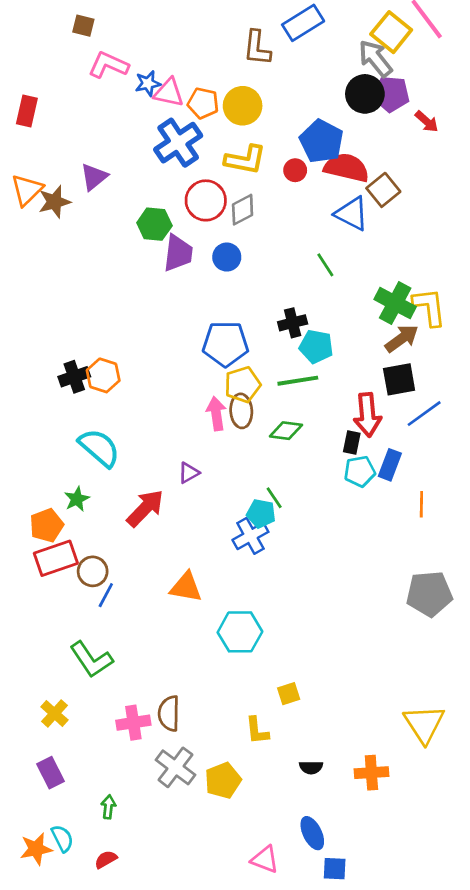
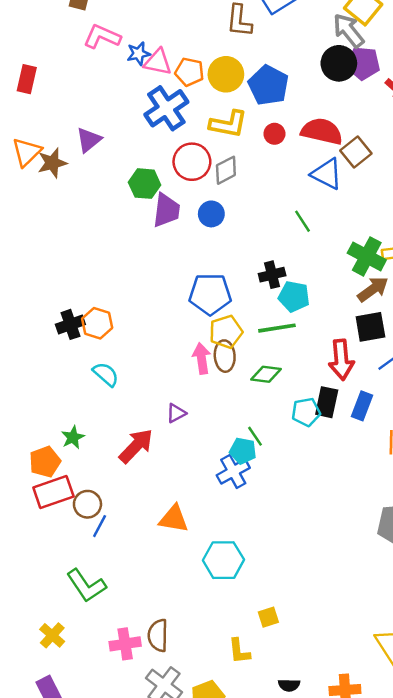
blue pentagon: (321, 141) -> (268, 85), moved
black rectangle: (352, 442) -> (327, 402), moved, size x1.4
cyan semicircle: (99, 448) -> (106, 374), moved, size x0.7
cyan pentagon: (360, 471) -> (306, 412), moved

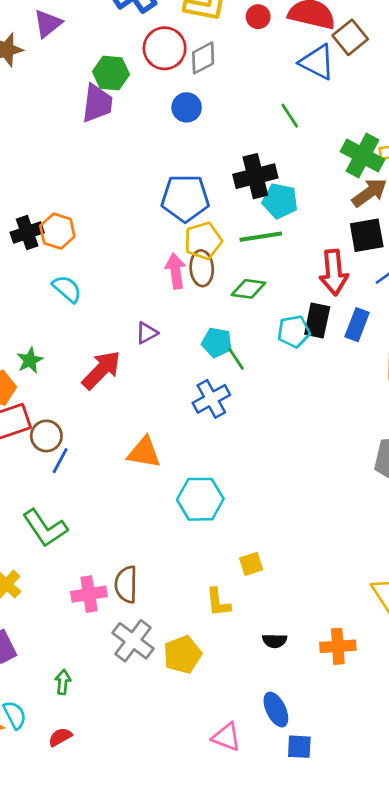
purple trapezoid: (166, 210) -> (97, 103), moved
black cross: (272, 275) -> (255, 176), size x1.4
cyan pentagon: (243, 451) -> (217, 342), moved

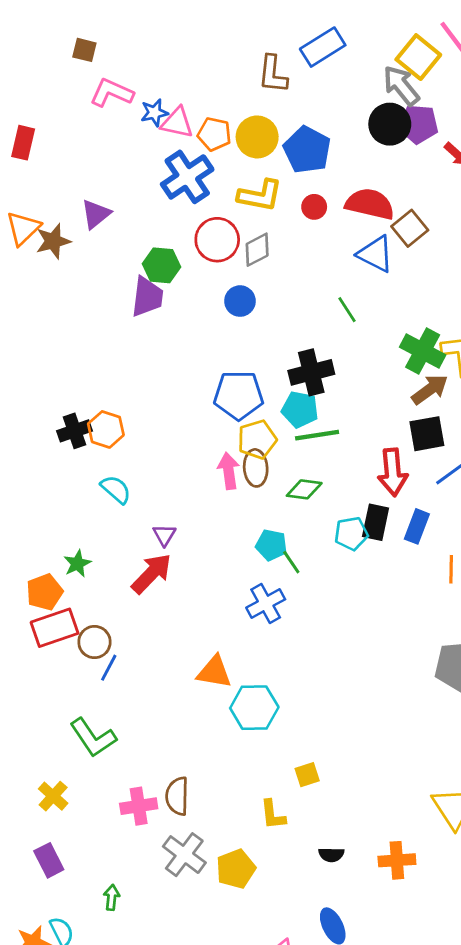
cyan pentagon: (280, 201) -> (300, 409), moved
purple triangle: (147, 333) -> (164, 535), moved, turned -30
orange triangle: (144, 452) -> (214, 672), moved

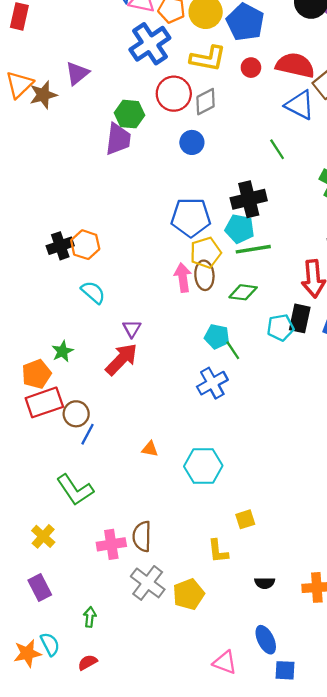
orange triangle: (214, 672) -> (150, 449), moved, size x0.6

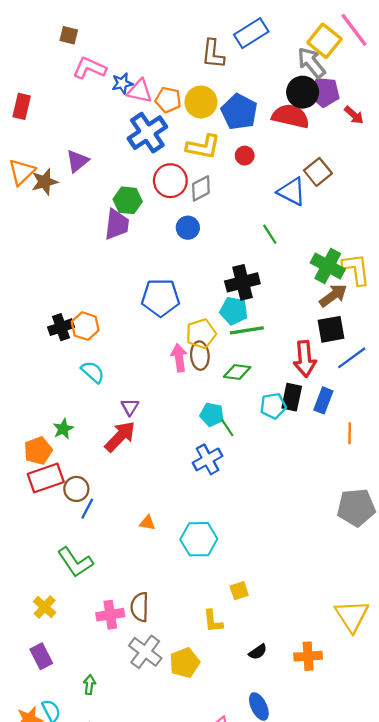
red semicircle: (295, 65) -> (291, 116), moved
blue pentagon: (191, 217) -> (161, 298), moved
black semicircle: (265, 583) -> (258, 652), turned -36

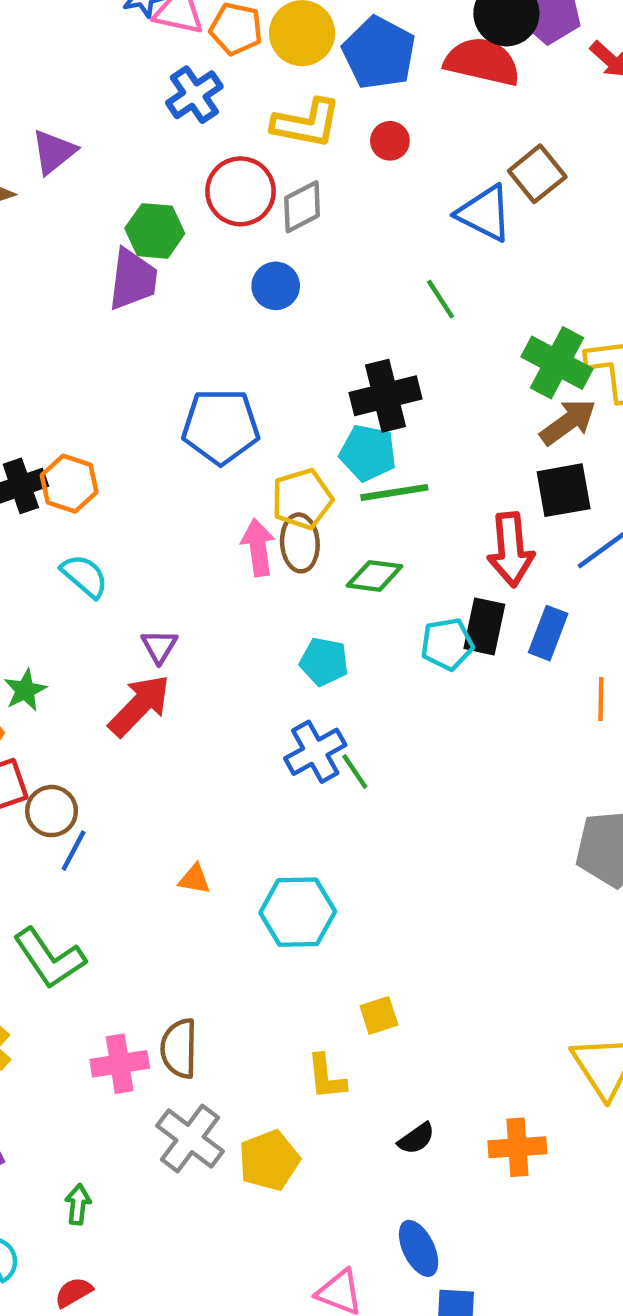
blue cross: (147, 133) -> (194, 95), size x0.7
green line: (227, 428) -> (355, 772), moved

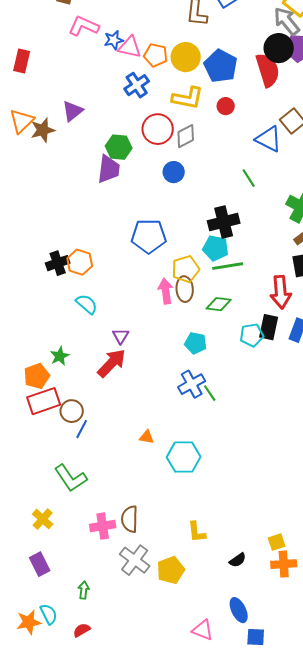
red semicircle: (482, 62) -> (268, 70), turned 60
orange triangle: (194, 879) -> (147, 437), moved
yellow square: (379, 1015) -> (277, 542), moved

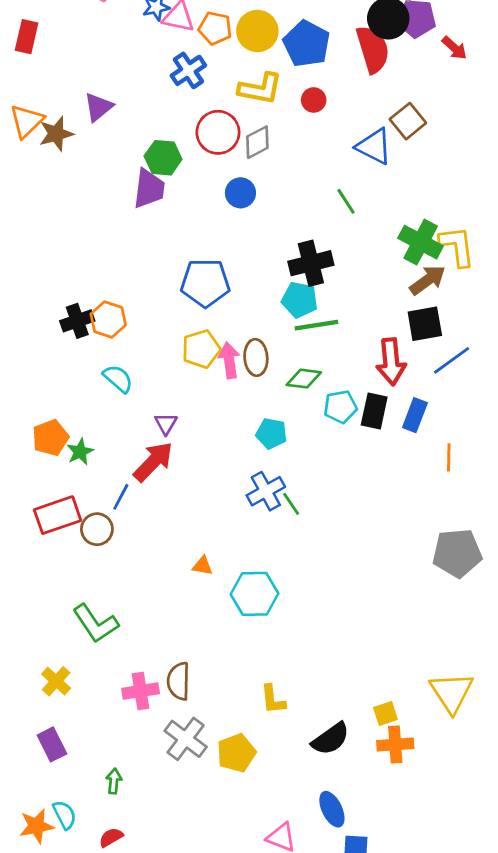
yellow pentagon: (186, 269) -> (201, 349), moved
cyan pentagon: (252, 335) -> (340, 407), moved
orange pentagon: (37, 376) -> (51, 438), moved
blue line: (82, 429) -> (121, 497), moved
black semicircle: (238, 560) -> (331, 739), size x1.6

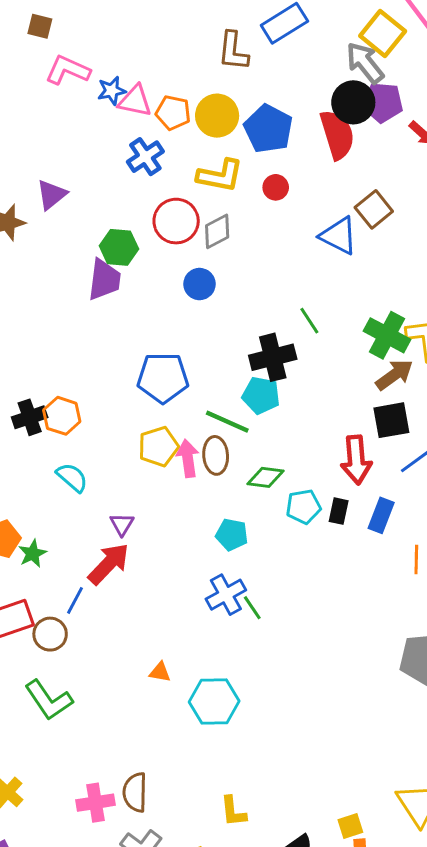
green line: (346, 201) -> (309, 321), moved
green line: (316, 325) -> (227, 422), moved, turned 33
black rectangle: (374, 411) -> (339, 511), size x0.7
green L-shape: (96, 623) -> (49, 700), moved

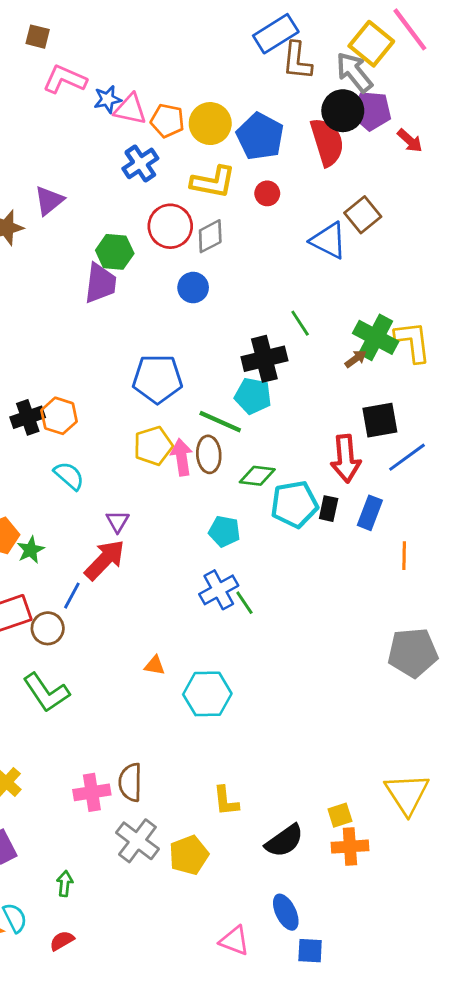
brown L-shape: (233, 51) -> (297, 61), moved
brown arrow: (394, 375) -> (356, 359), moved, size x0.6
cyan pentagon: (303, 507) -> (294, 504), size x1.4

